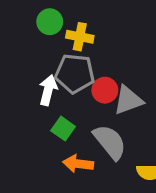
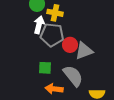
white arrow: (48, 90) -> (39, 25), moved
green square: (63, 129) -> (45, 68), turned -32

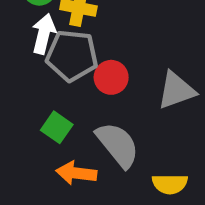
gray triangle: (84, 51) -> (176, 90), moved
green square: (45, 68) -> (57, 127), turned 32

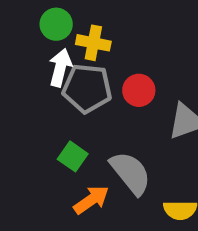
red circle: (111, 77) -> (139, 90), moved
orange arrow: (76, 173) -> (91, 200), turned 138

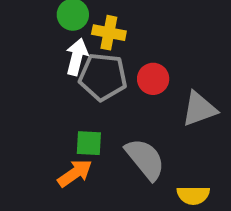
green square: (73, 156) -> (89, 143), turned -32
orange arrow: (91, 200) -> (75, 173), moved

